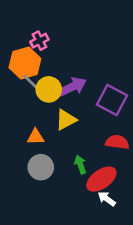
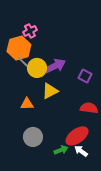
purple square: (112, 100) -> (85, 76), size x0.6
green arrow: (80, 165) -> (61, 150), moved, turned 88
gray circle: (41, 167) -> (33, 137), moved

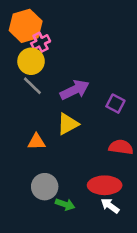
orange hexagon: (19, 48) -> (26, 26), moved
yellow circle: (37, 68) -> (31, 61), moved
red ellipse: (77, 136) -> (105, 185), turned 35
green arrow: (61, 150) -> (65, 204), moved, turned 40

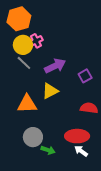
pink cross: (41, 42) -> (36, 41), moved
purple square: (115, 104) -> (85, 76), turned 32
orange triangle: (36, 142) -> (27, 104), size x1.5

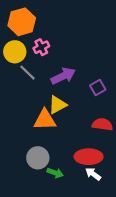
yellow circle: (23, 45) -> (15, 52), moved
orange triangle: (27, 104) -> (45, 120), moved

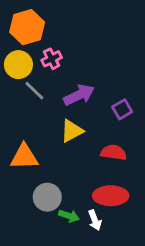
orange triangle: (45, 120) -> (24, 157), moved
red semicircle: (102, 124) -> (114, 152), moved
white arrow: (93, 174) -> (95, 220), moved, turned -147

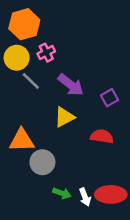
purple arrow: (79, 95) -> (71, 85), turned 64
red ellipse: (111, 196) -> (111, 194), moved
gray circle: (47, 197) -> (42, 162), moved

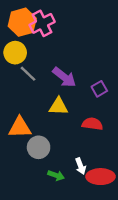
pink cross: (46, 53) -> (42, 23), moved, size x1.5
yellow triangle: (64, 117) -> (58, 106), turned 30
white arrow: (85, 197) -> (81, 166), moved

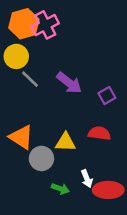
yellow triangle: (58, 106) -> (65, 142), moved
orange triangle: (20, 127) -> (21, 137), turned 35

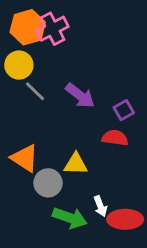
red semicircle: (99, 133) -> (115, 138), moved
green arrow: (60, 189) -> (70, 218), size x1.6

